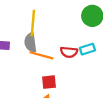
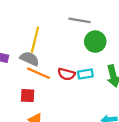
gray semicircle: (30, 42) -> (30, 59), turned 114
red square: (49, 82) -> (28, 96), moved

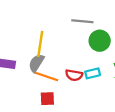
gray semicircle: (30, 59) -> (36, 63), turned -78
red square: (28, 96) -> (47, 99), moved

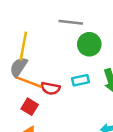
red semicircle: (74, 75) -> (50, 88), moved
red square: (47, 99) -> (30, 107), turned 32

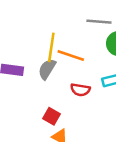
orange line: (29, 82) -> (71, 56), moved
red square: (30, 107) -> (52, 116), moved

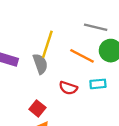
orange line: (71, 56) -> (82, 56), moved
gray semicircle: (47, 69) -> (40, 64), turned 120

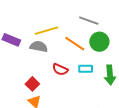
yellow line: (47, 44) -> (47, 31), turned 50
gray semicircle: (40, 64) -> (39, 47), turned -66

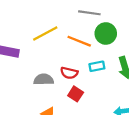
gray semicircle: (39, 47) -> (44, 79), moved
red square: (32, 84) -> (76, 94), moved

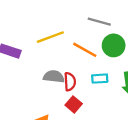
red semicircle: (69, 73) -> (70, 82), turned -114
gray semicircle: (44, 79) -> (54, 77), moved

